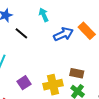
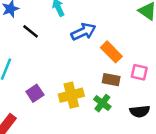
orange rectangle: (87, 31) -> (111, 52), moved
brown rectangle: (77, 73) -> (111, 80), moved

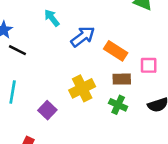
black line: (31, 31) -> (17, 50), moved
yellow cross: (71, 95) -> (82, 88), moved

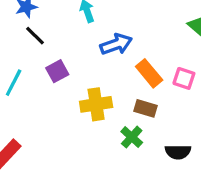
pink square: (149, 65) -> (184, 78), moved
purple square: (47, 110) -> (57, 71), moved

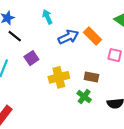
orange rectangle: (149, 73) -> (93, 36), moved

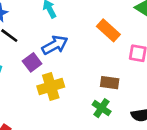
blue arrow: (68, 37) -> (55, 45), moved
yellow cross: (59, 77) -> (51, 87), moved

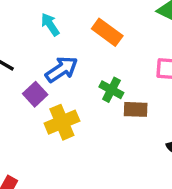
orange rectangle: (108, 30) -> (107, 32), moved
green cross: (102, 108) -> (111, 90), moved

